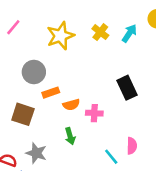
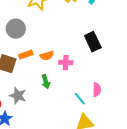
orange rectangle: (51, 93) -> (26, 55), moved

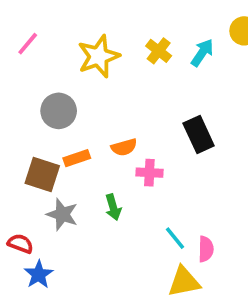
orange semicircle: (47, 56) -> (124, 147), moved
pink semicircle: (97, 90) -> (206, 249), moved
gray star: (18, 96) -> (62, 214), moved

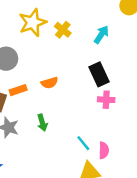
yellow cross: (159, 51) -> (63, 30), moved
cyan arrow: (202, 53) -> (101, 35), moved
pink cross: (149, 173) -> (106, 100), moved

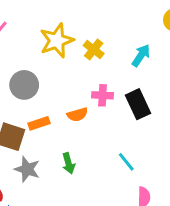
pink cross: (106, 100) -> (103, 95), moved
cyan line: (83, 143) -> (126, 162), moved

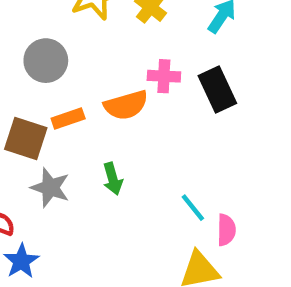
orange semicircle: (77, 115) -> (126, 105), size x1.4
cyan line: (126, 162) -> (193, 208), moved

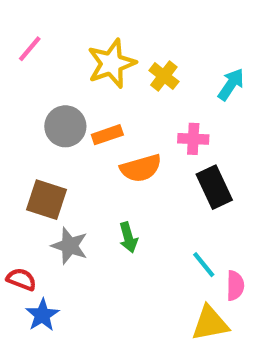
pink cross: (164, 76) -> (193, 139), moved
black rectangle: (217, 90) -> (214, 187), moved
orange rectangle: (68, 118) -> (107, 135), moved

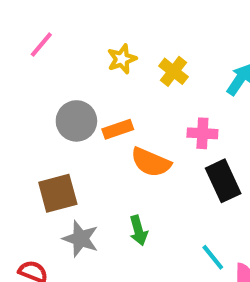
yellow star: (111, 63) -> (122, 59), size x0.6
orange semicircle: (141, 168) -> (151, 162), turned 39
brown square: (47, 200) -> (58, 193), turned -33

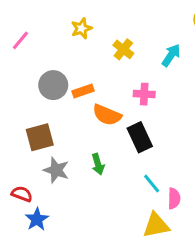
pink line: (41, 45) -> (20, 40), moved
yellow star: (122, 59) -> (82, 28), moved
black rectangle: (223, 181) -> (140, 137), moved

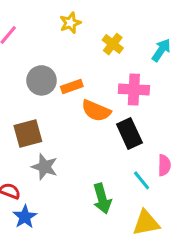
pink cross: (144, 94) -> (134, 90), size x1.4
green arrow: (98, 164) -> (102, 199), moved, size x1.4
pink semicircle: (174, 198) -> (164, 165), moved

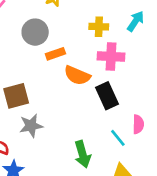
yellow cross: (113, 44) -> (99, 27), moved, turned -36
gray circle: (42, 80) -> (35, 32), moved
gray star: (45, 167) -> (31, 126), turned -30

